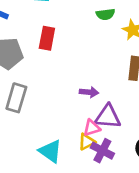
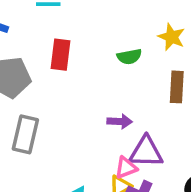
green semicircle: (105, 14) -> (129, 57), moved

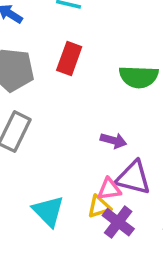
green semicircle: (129, 57) -> (139, 77), size x1.5

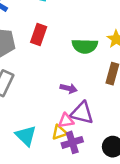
purple cross: (118, 222) -> (72, 142), turned 36

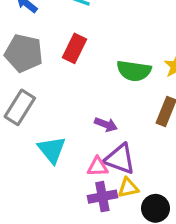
yellow triangle: (59, 132) -> (128, 188), moved
cyan triangle: (26, 136) -> (52, 150), moved

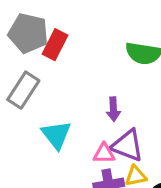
red rectangle: (75, 48) -> (55, 45), moved
purple arrow: (106, 124) -> (113, 109), turned 65

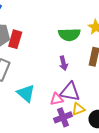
purple arrow: (113, 109) -> (63, 63), moved

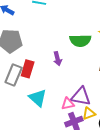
red rectangle: (15, 39) -> (28, 69), moved
purple arrow: (63, 63) -> (57, 59), moved

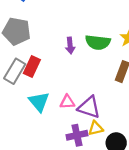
purple arrow: (57, 59) -> (70, 46), moved
pink triangle: (68, 104) -> (67, 102), moved

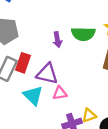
purple triangle: (89, 107) -> (47, 74), moved

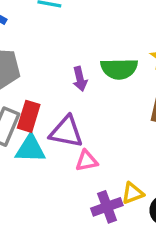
cyan triangle: (33, 95) -> (30, 149), moved, turned -40

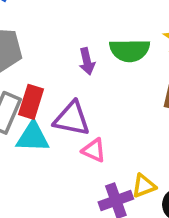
pink triangle: (87, 161) -> (94, 150), turned 35

